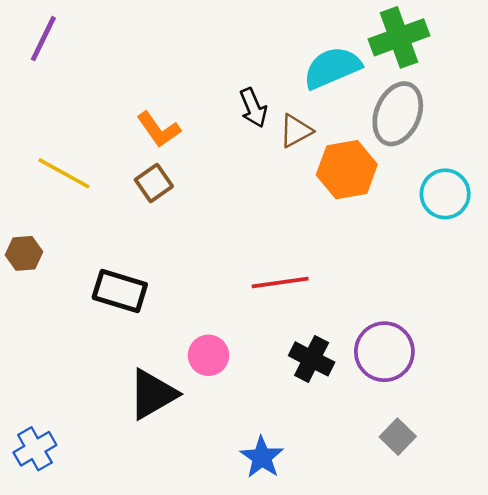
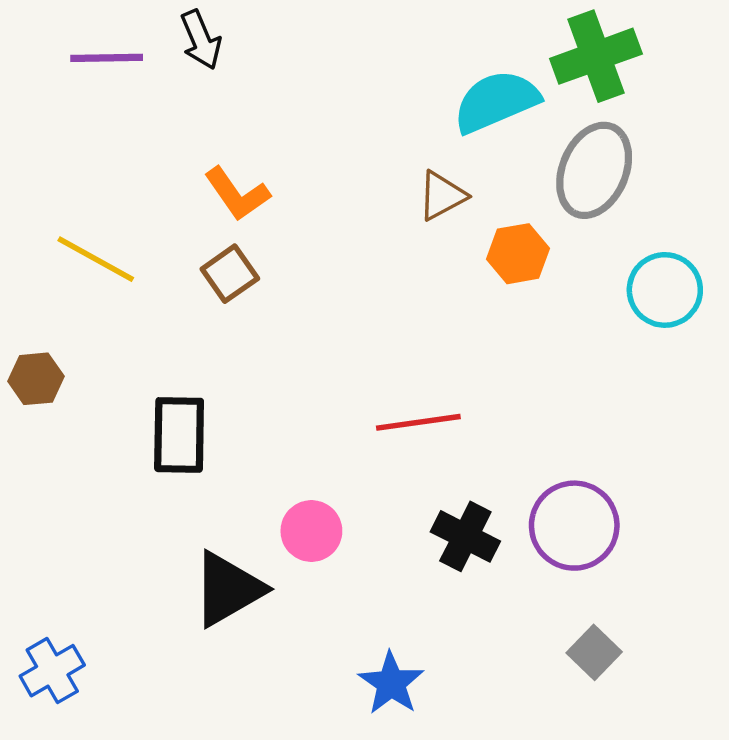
purple line: (43, 39) -> (107, 58), moved, turned 63
black arrow: (253, 108) -> (201, 40), moved
orange hexagon: (347, 170) -> (518, 254), size x0.7
black rectangle: (120, 291) -> (179, 435), turned 74

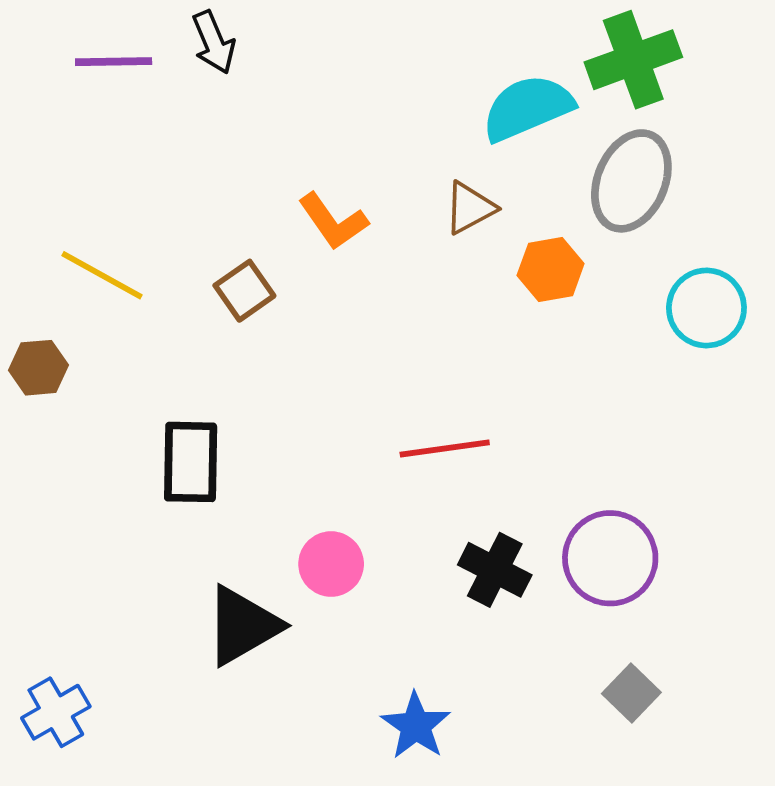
orange L-shape: (237, 194) -> (333, 221), moved
brown hexagon: (36, 379) -> (38, 368), moved

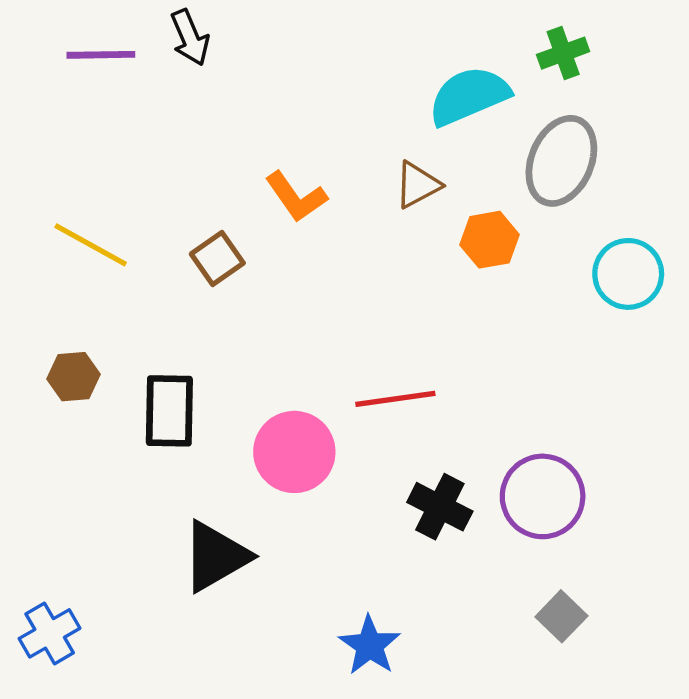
green cross: (633, 60) -> (563, 53), size x0.6
brown hexagon: (38, 368) -> (74, 377), moved
pink circle: (331, 564) -> (294, 452), moved, size x1.4

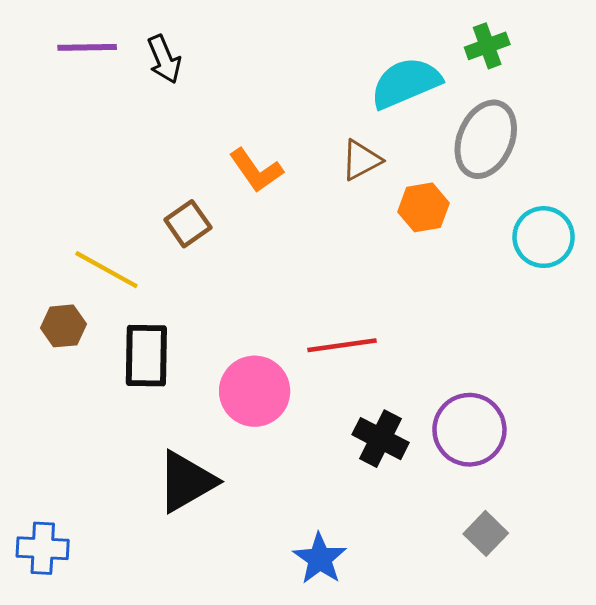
black arrow: (190, 38) -> (164, 59), moved
yellow line: (91, 245) -> (106, 270), moved
blue cross: (50, 633) -> (43, 548), turned 33

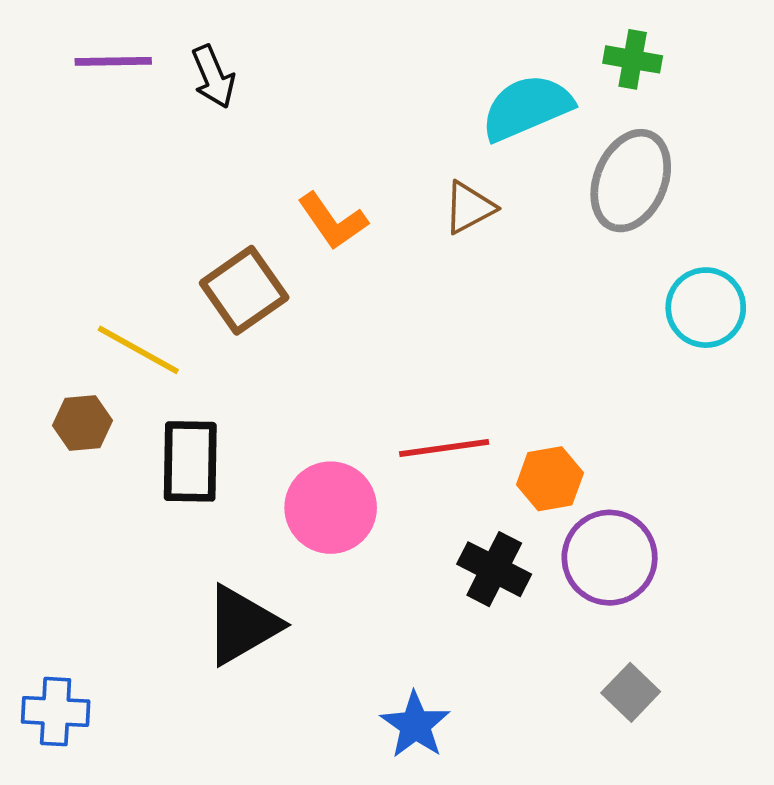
green cross: (487, 46) -> (633, 59), turned 30
orange hexagon: (424, 207) -> (550, 479), moved
brown square: (188, 224) -> (244, 290), size x1.4

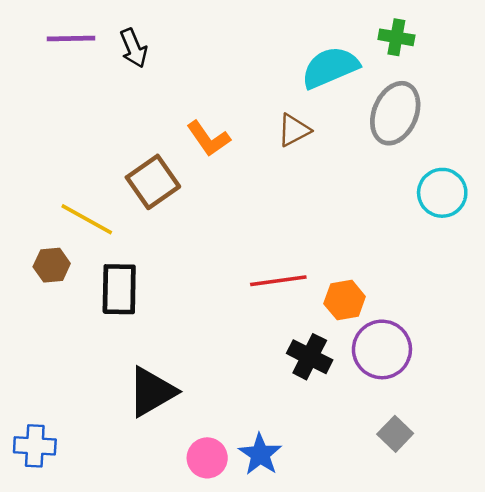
pink circle: (331, 508) -> (207, 458), moved, size x0.7

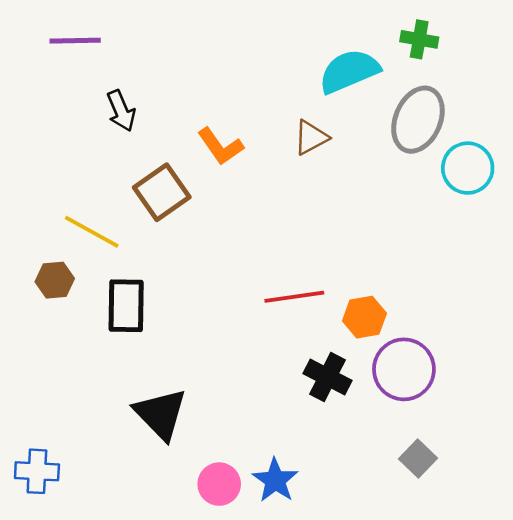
black arrow: (134, 48) -> (121, 111), moved
cyan circle: (442, 193) -> (468, 168), moved
black triangle: (152, 392) -> (161, 414), turned -44

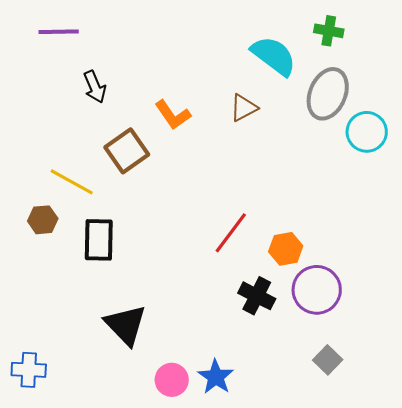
cyan semicircle: (349, 71) -> (274, 56), turned 60
red line: (294, 297) -> (231, 233), turned -45

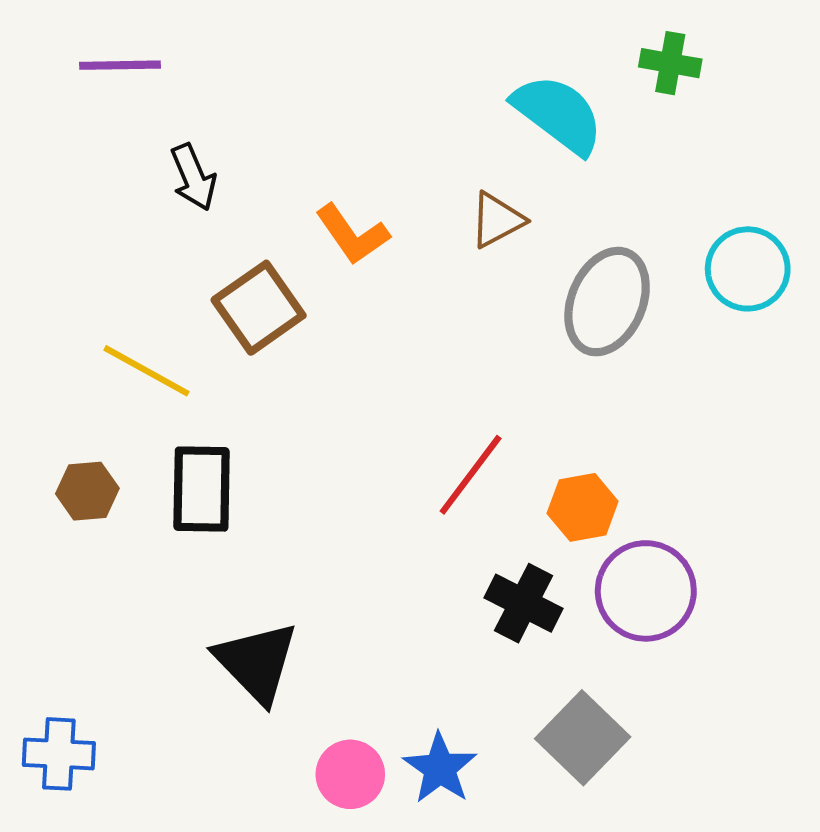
gray ellipse: (328, 94) -> (607, 302), moved
brown hexagon: (43, 220) -> (87, 491), moved
gray square: (328, 360) -> (583, 738), moved, size x1.5

